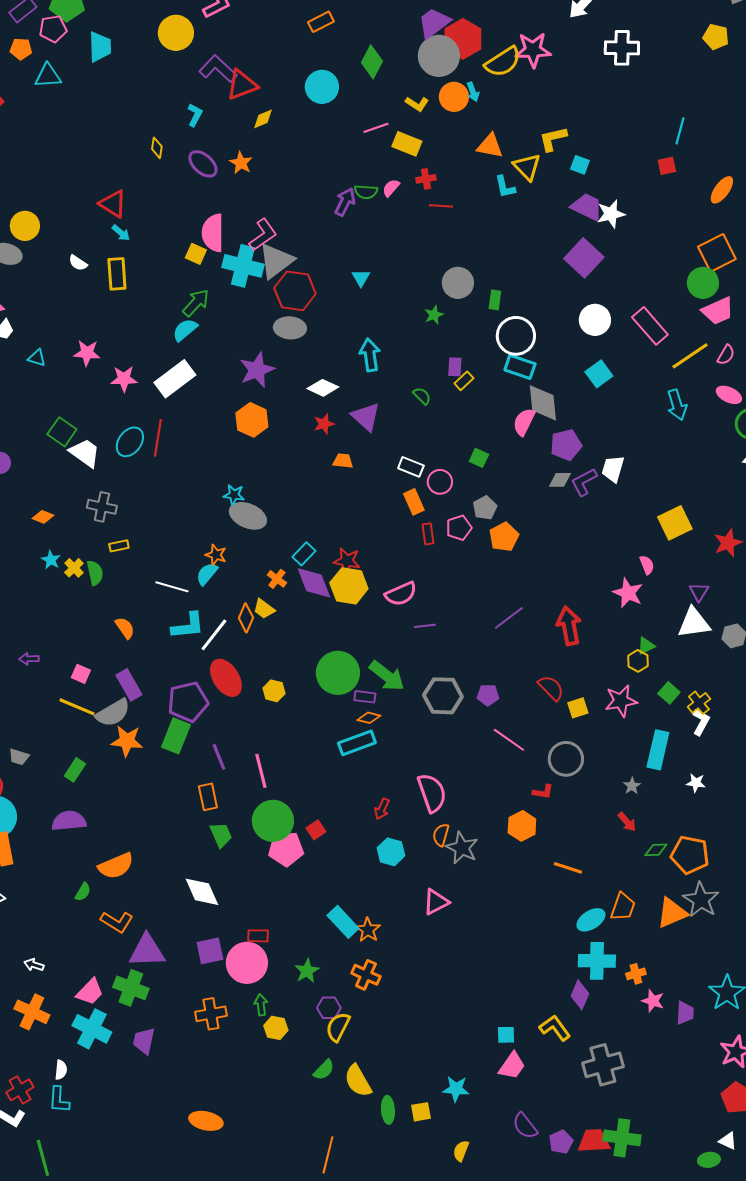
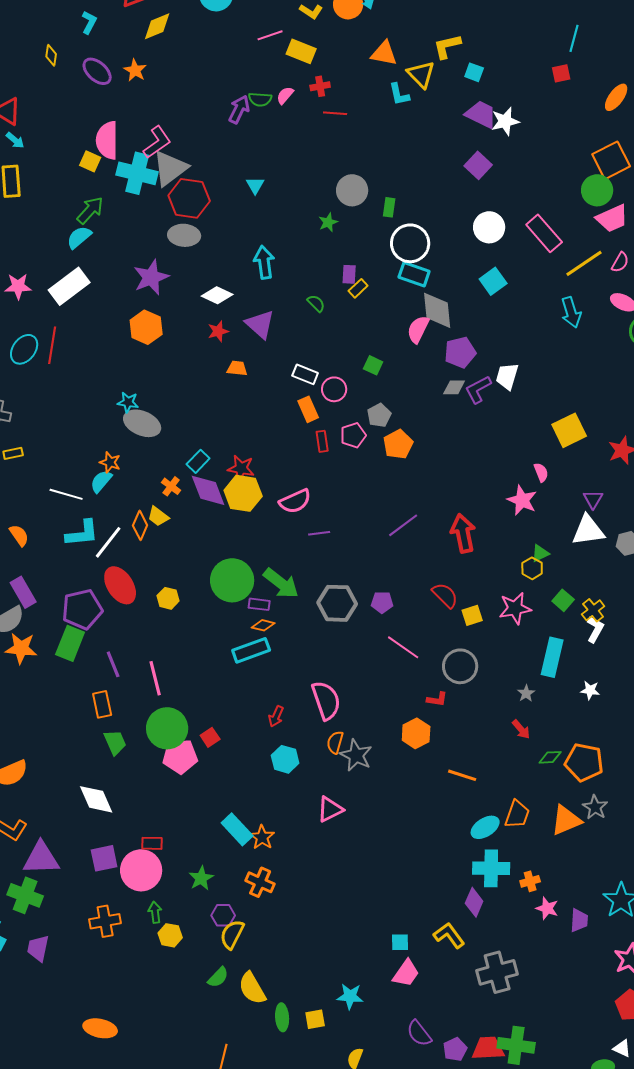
yellow diamond: (263, 119) -> (157, 26), size x1.4
purple square: (584, 258) -> (478, 165), size x0.7
gray star: (701, 900) -> (595, 807), size x0.7

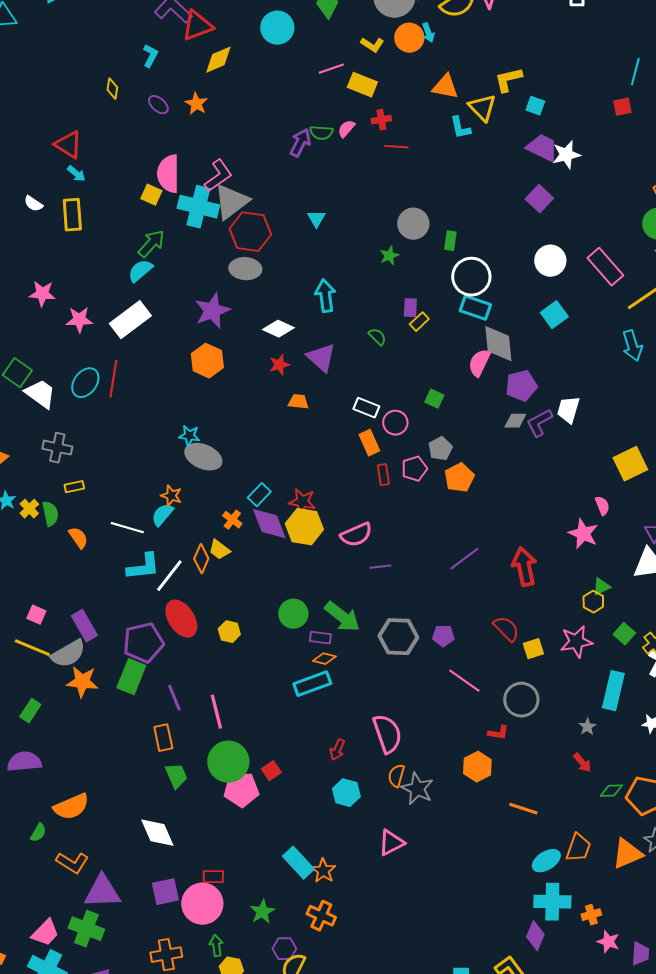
purple ellipse: (97, 71) -> (158, 105), size x0.7
orange semicircle: (19, 535) -> (78, 538), moved
green circle: (232, 580) -> (293, 614), size x0.7

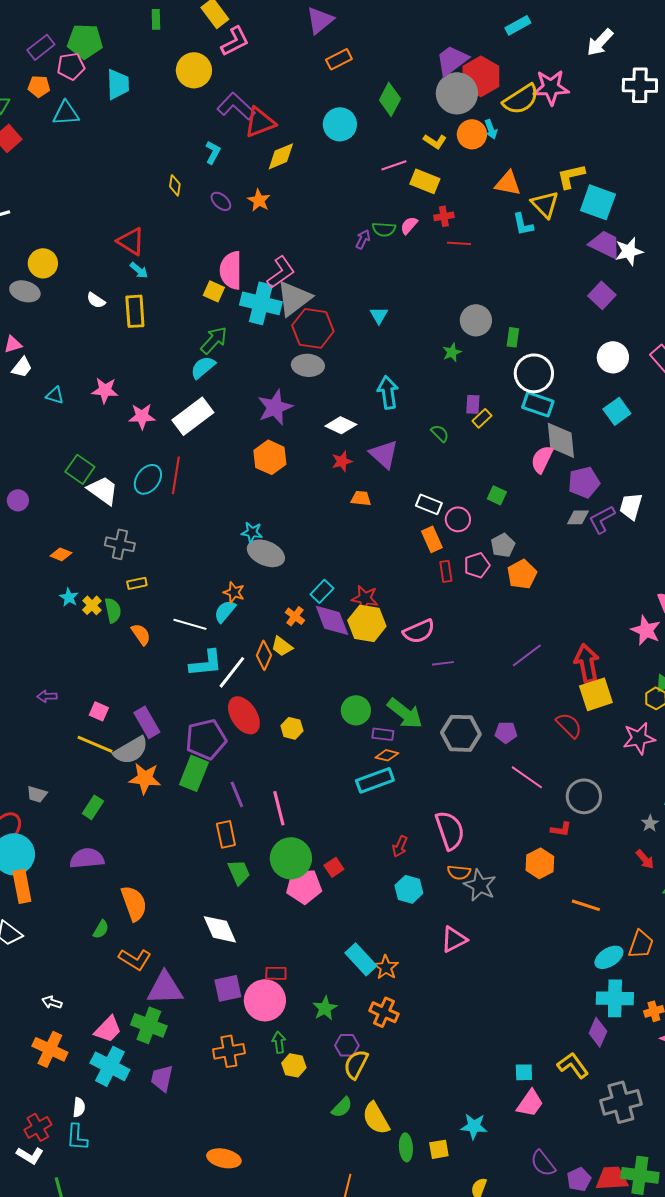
cyan square: (535, 106) -> (598, 202), size x1.8
purple arrow: (300, 143) -> (363, 239), size x0.7
yellow square: (533, 649) -> (596, 694), moved, size x1.6
orange semicircle: (396, 776) -> (459, 872), turned -100
orange semicircle: (71, 807) -> (134, 903), turned -87

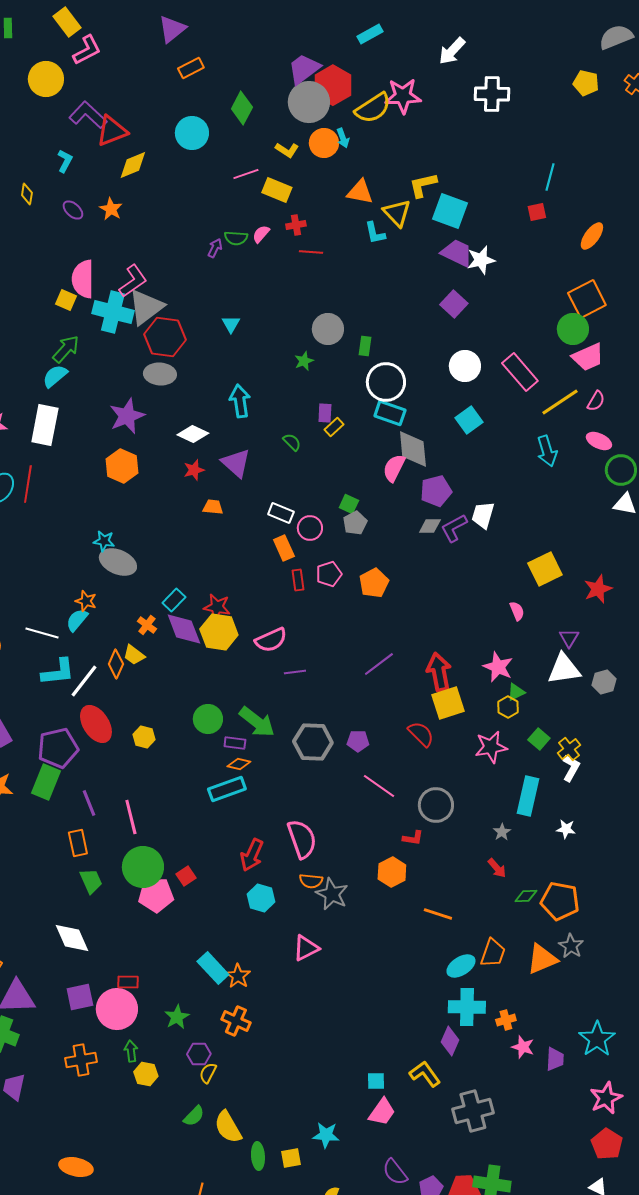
white rectangle: (193, 416) -> (45, 425), turned -42
gray pentagon: (503, 545) -> (355, 523), moved
pink star: (646, 630) -> (498, 667), moved
red arrow: (400, 846) -> (252, 855), size x1.5
yellow semicircle: (356, 1064) -> (208, 1073), size x0.7

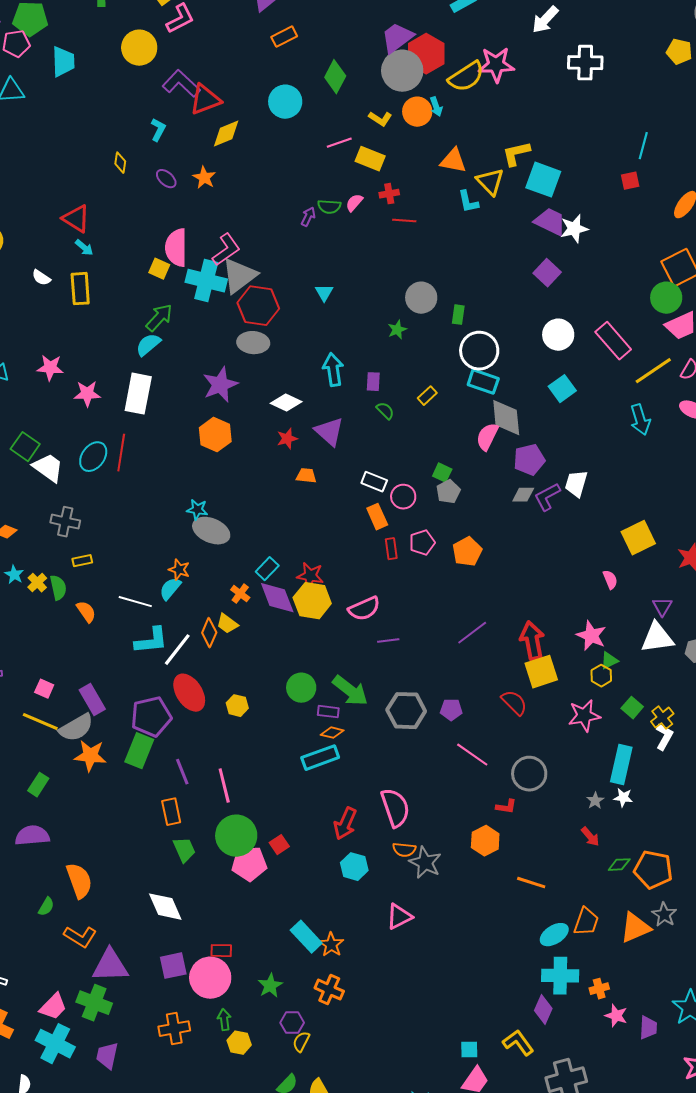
purple rectangle: (325, 413) -> (373, 382), moved
white star: (566, 829) -> (623, 798), moved

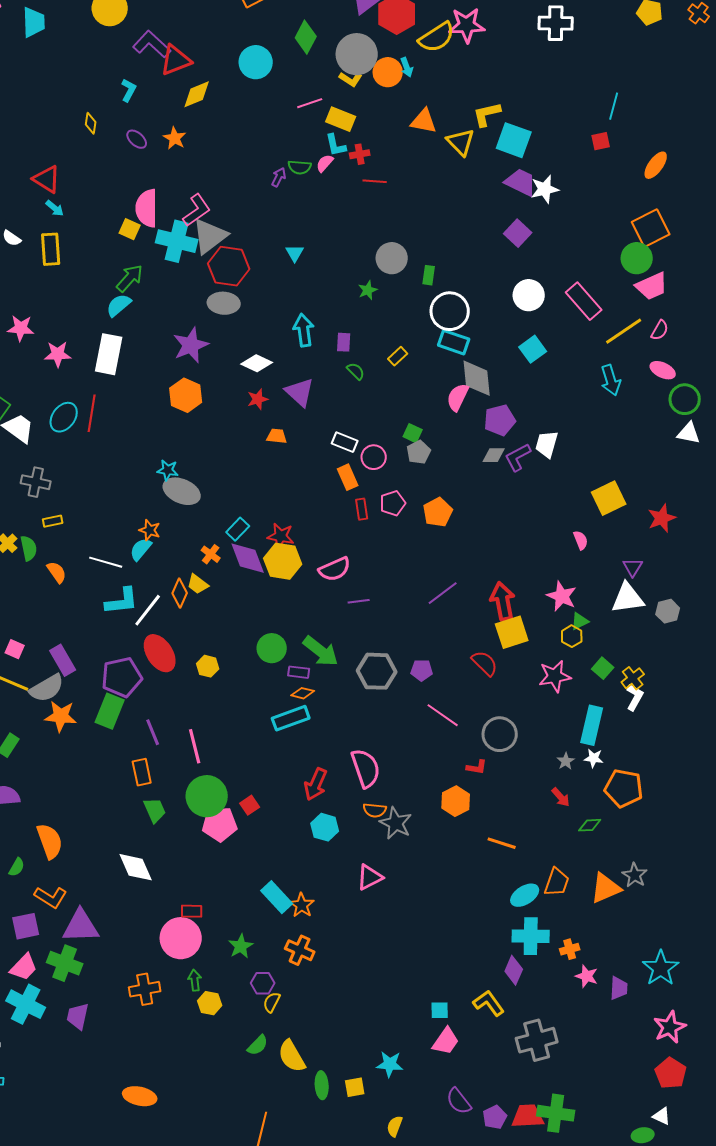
gray circle: (402, 71) -> (357, 54), moved
cyan L-shape: (468, 202) -> (336, 145), moved
orange pentagon: (653, 870) -> (624, 788), moved
purple square: (173, 966) -> (26, 926), moved

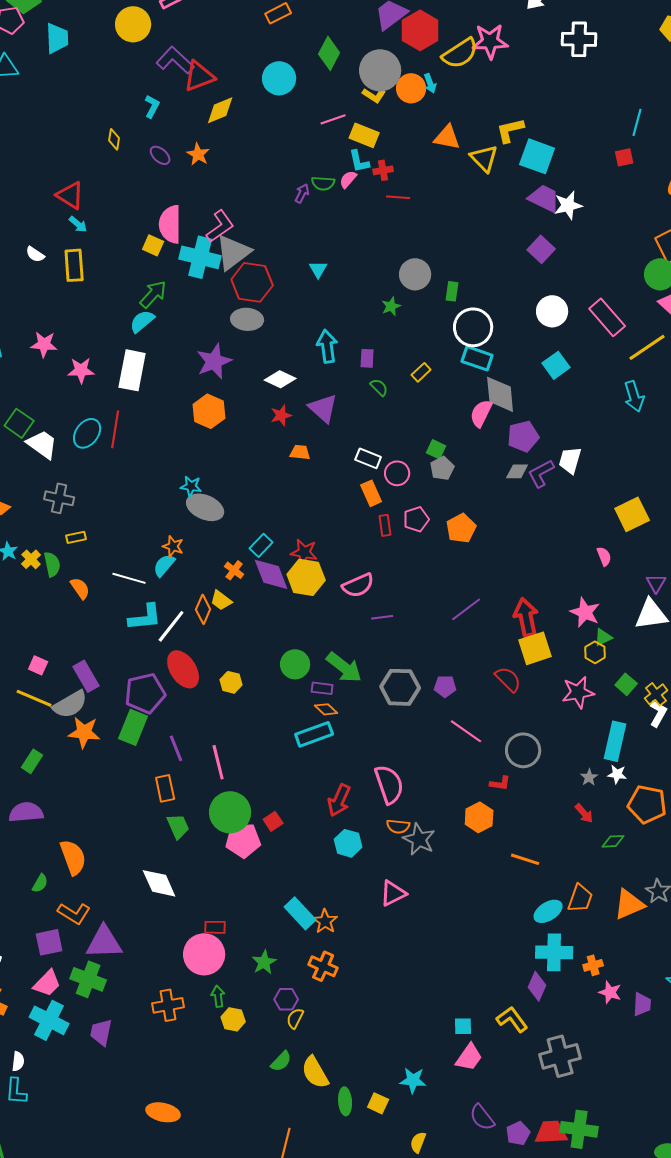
orange diamond: (303, 693) -> (326, 709), turned 30
yellow square: (355, 1087) -> (378, 1103), turned 35

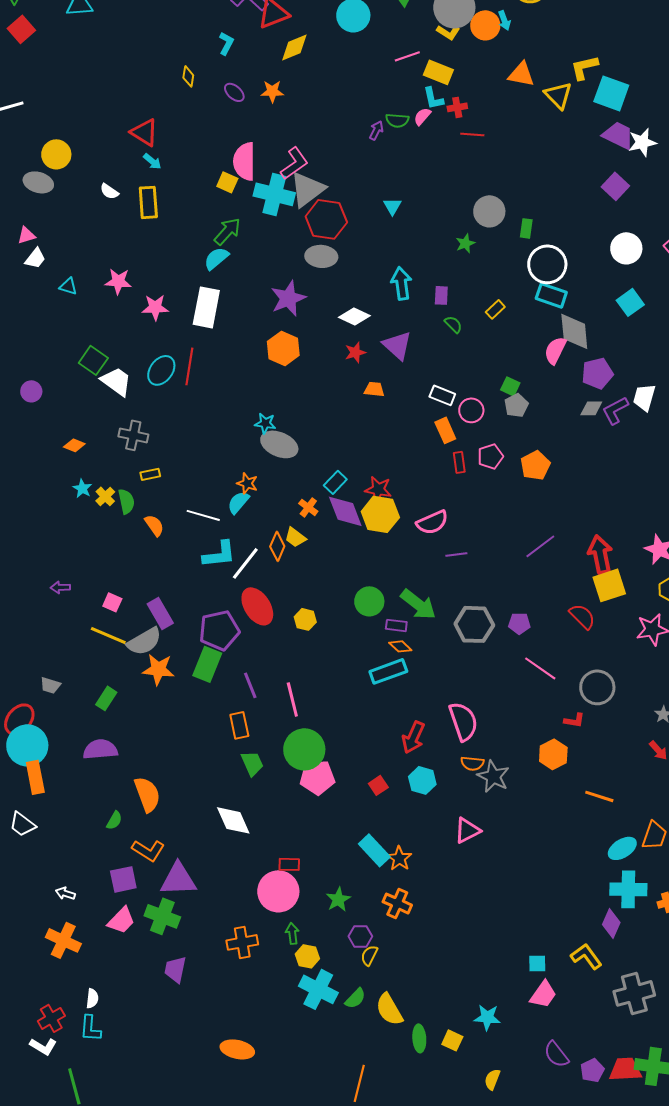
orange star: (198, 154) -> (272, 91), turned -30
red square: (273, 821) -> (378, 785), moved
cyan cross: (49, 1020) -> (318, 989), moved

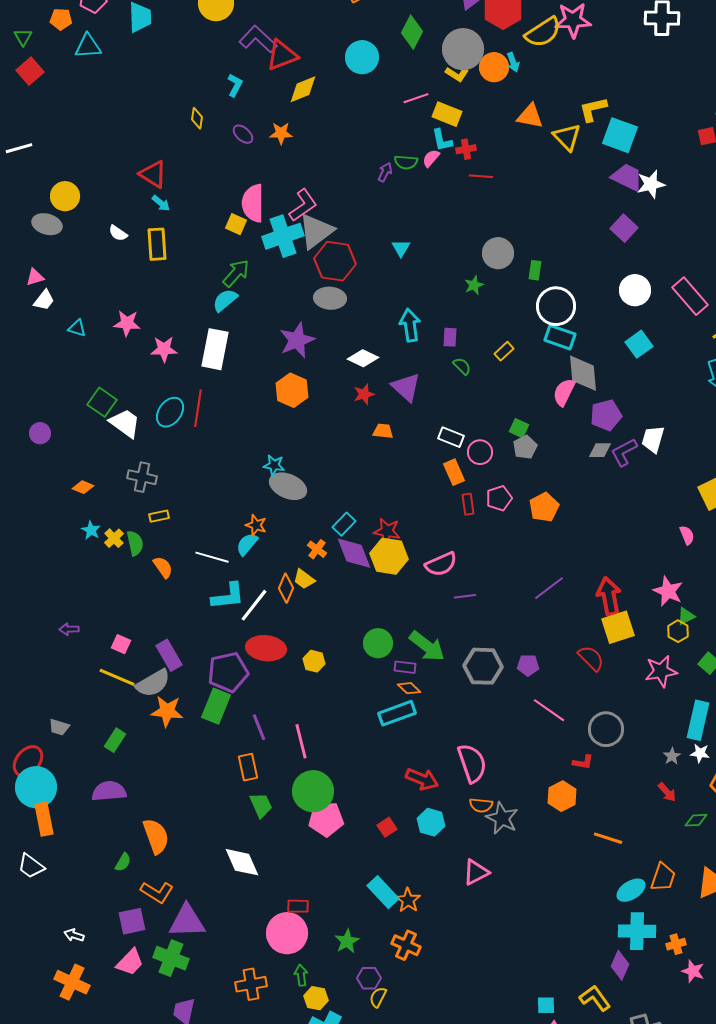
cyan cross: (274, 194) -> (283, 236), turned -33
red ellipse: (257, 606) -> (266, 648), turned -51
red arrow: (413, 737) -> (422, 779), turned -92

